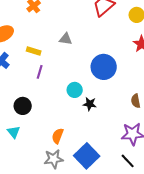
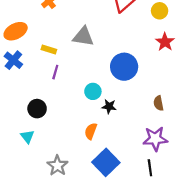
gray triangle: (66, 39) -> (83, 37), size x1.5
orange semicircle: (58, 136) -> (91, 131), moved
gray star: (54, 159) -> (57, 166), moved, turned -30
black line: (128, 161) -> (150, 168), turned 35

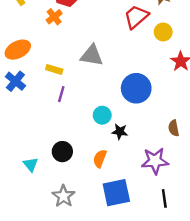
yellow circle: (160, 11) -> (163, 32), moved
black circle: (37, 109) -> (62, 152), moved
purple star: (155, 139) -> (155, 161), moved
blue square: (106, 162) -> (116, 193), turned 32

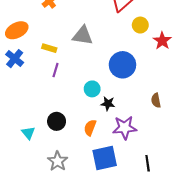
yellow circle: (163, 32) -> (140, 25), moved
purple star: (155, 161) -> (125, 128), moved

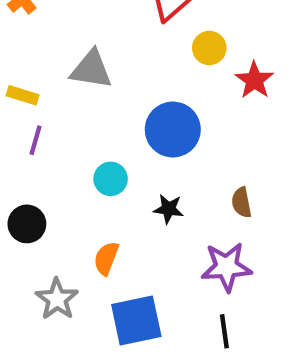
black star: (108, 104) -> (169, 209), moved
black circle: (57, 121) -> (27, 224), moved
purple star: (125, 128) -> (226, 267), moved
gray star: (58, 161) -> (57, 299), moved

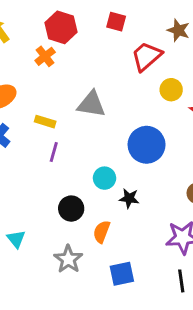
black star: (169, 209) -> (129, 198), moved
black circle: (27, 224) -> (71, 209), moved
blue square: (136, 320) -> (122, 274), size x0.7

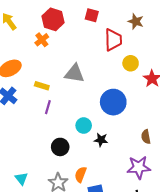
red trapezoid: (147, 56) -> (113, 40), turned 130
orange semicircle: (102, 232) -> (81, 174), moved
cyan triangle: (16, 239) -> (21, 179), moved

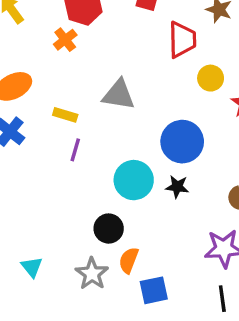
cyan circle: (84, 126) -> (134, 180), size x1.5
black star: (101, 140) -> (177, 187), moved
black circle: (60, 147) -> (109, 229), moved

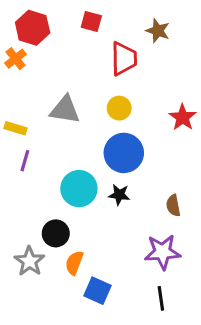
yellow circle: (211, 78) -> (119, 108), moved
gray star: (92, 274) -> (29, 261), moved
blue square: (154, 290) -> (97, 291), turned 36

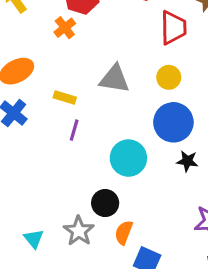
black star: (119, 195) -> (187, 161), moved

